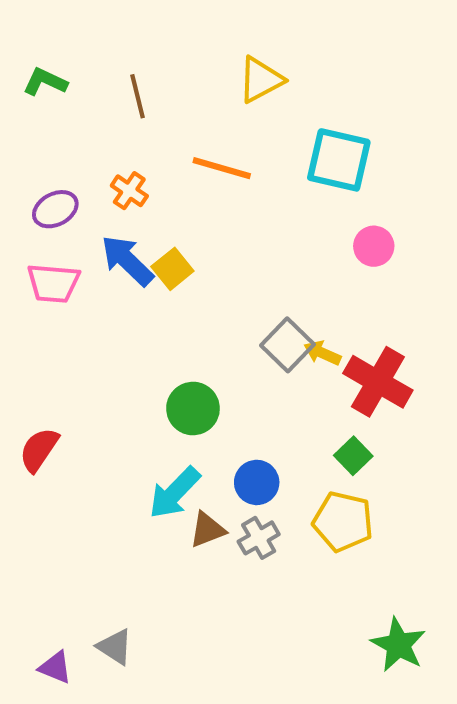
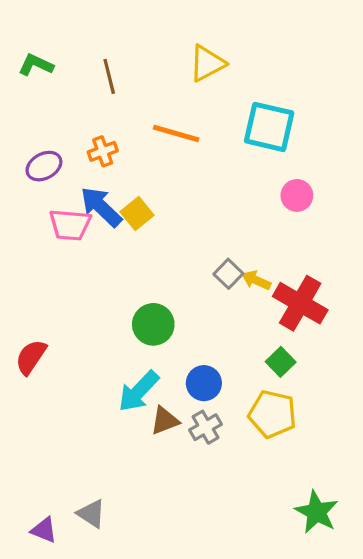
orange cross: (129, 191) -> (103, 151), turned 36
pink trapezoid: (53, 283) -> (70, 225), moved
gray square: (287, 345) -> (228, 274), size x0.7

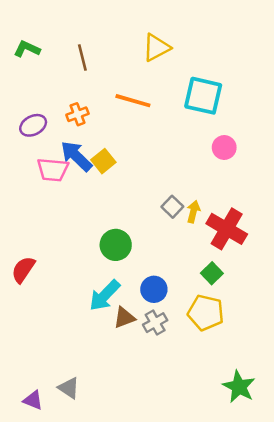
yellow arrow: (256, 280) -> (193, 212), turned 80

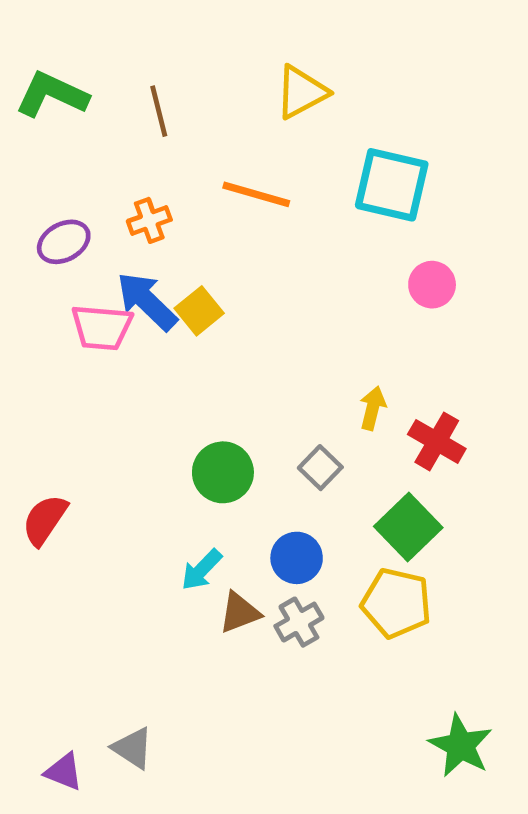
green L-shape: (27, 49) -> (52, 95), size x1.4
gray square: (172, 207) -> (320, 468), moved
red cross: (227, 229) -> (437, 441), size x0.7
green square: (212, 273) -> (408, 527), size x1.5
cyan arrow: (105, 295) -> (202, 570), size x0.7

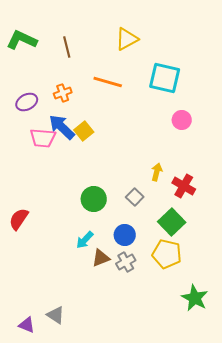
green star: (461, 746) -> (195, 298), moved

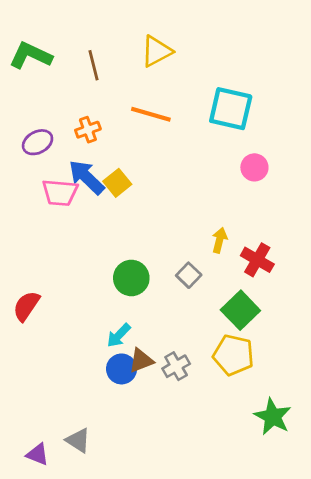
yellow triangle: (127, 39) -> (156, 51), moved
blue circle: (125, 235) -> (122, 369), moved

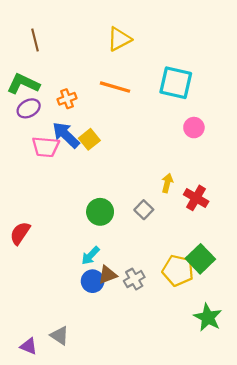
green L-shape: (31, 55) -> (23, 84), moved
brown line: (94, 65) -> (35, 40), moved
green square: (240, 310) -> (200, 259), moved

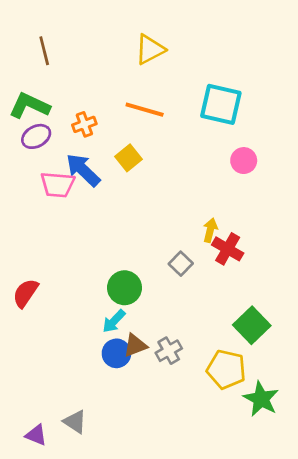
yellow square: (89, 139) -> (129, 158), moved
red cross: (196, 198) -> (228, 249), moved
green circle: (100, 212) -> (125, 288), moved
yellow pentagon: (178, 271) -> (226, 369), moved

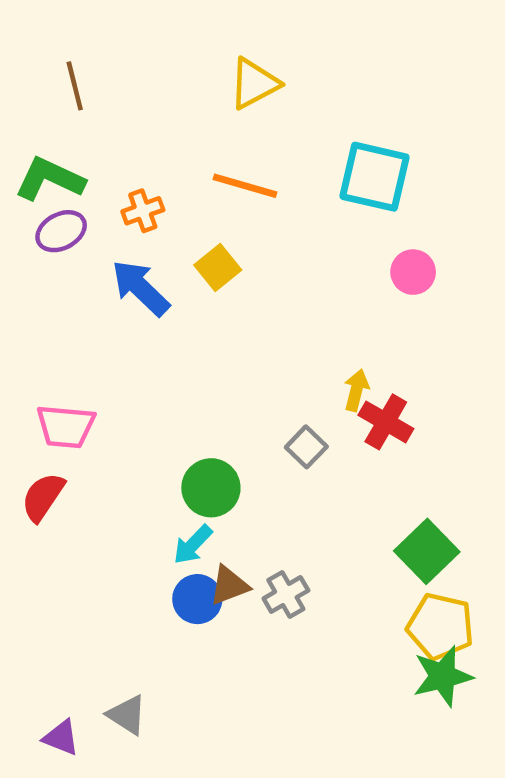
pink trapezoid: (58, 185) -> (66, 426), moved
yellow pentagon: (226, 369) -> (440, 626), moved
green star: (261, 399) -> (443, 676), turned 30

